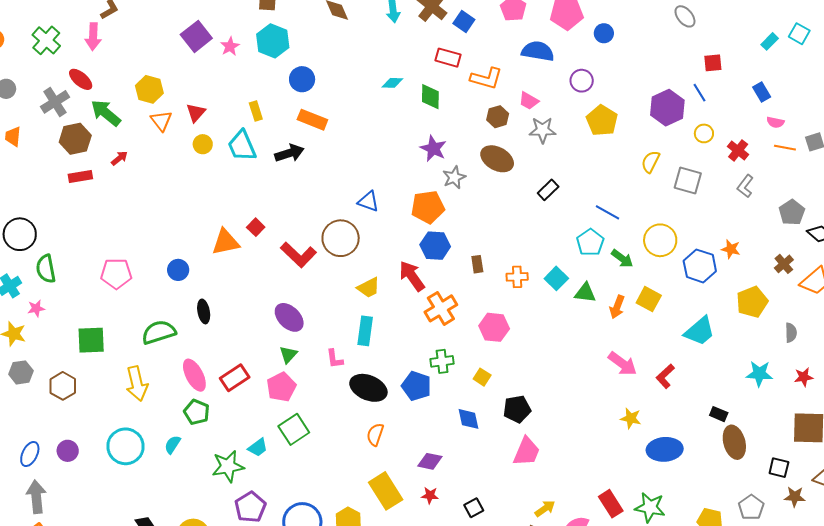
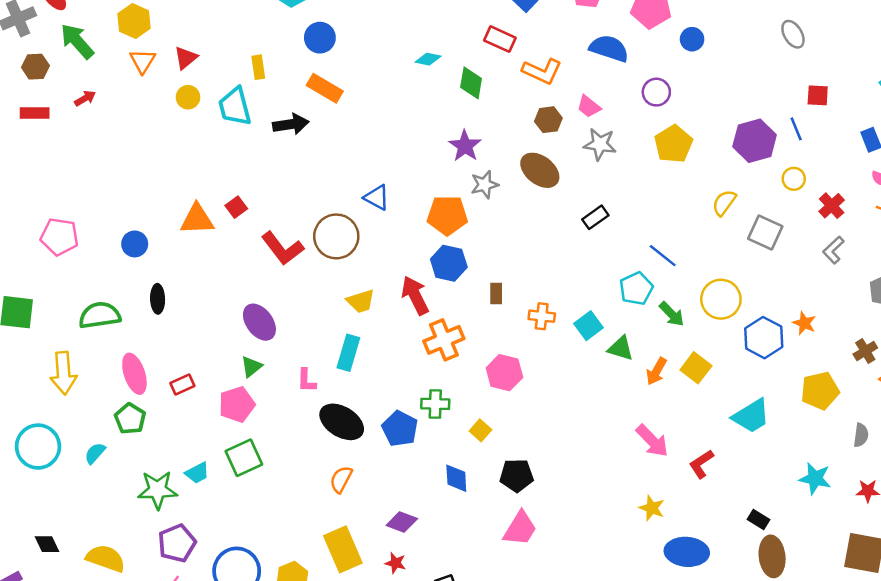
brown hexagon: (75, 139) -> (35, 67), size x0.7
red rectangle: (235, 378) -> (182, 384), size x0.7

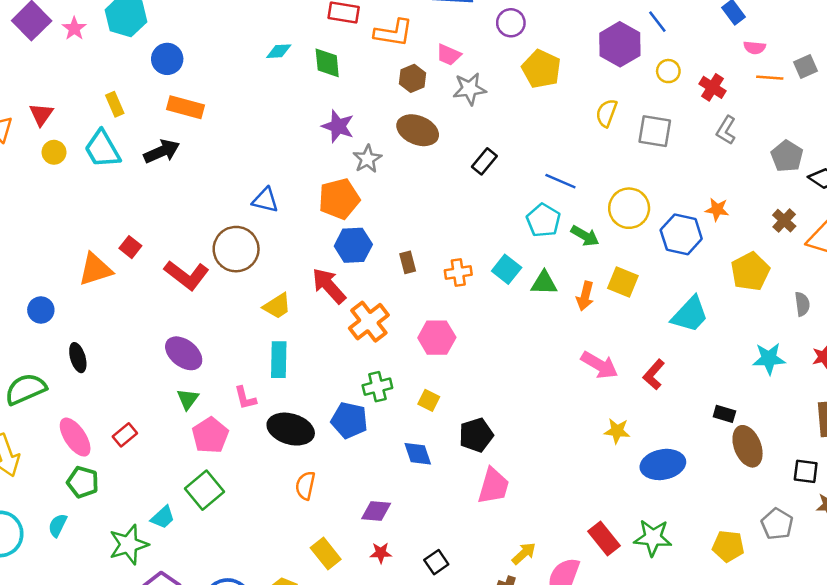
pink pentagon: (237, 404) -> (210, 435), moved
yellow rectangle: (343, 549) -> (326, 553), size x0.7

